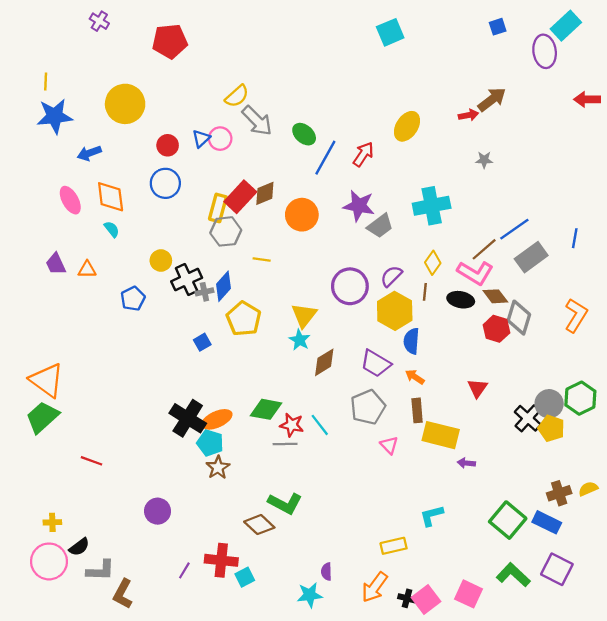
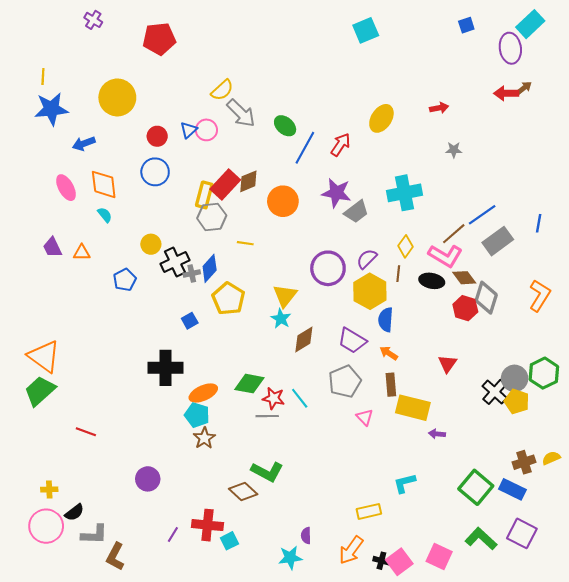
brown arrow: (492, 99) -> (524, 88), moved, size x0.6
red arrow: (587, 99) -> (506, 93), moved
black cross: (188, 418) -> (166, 368), moved, turned -32

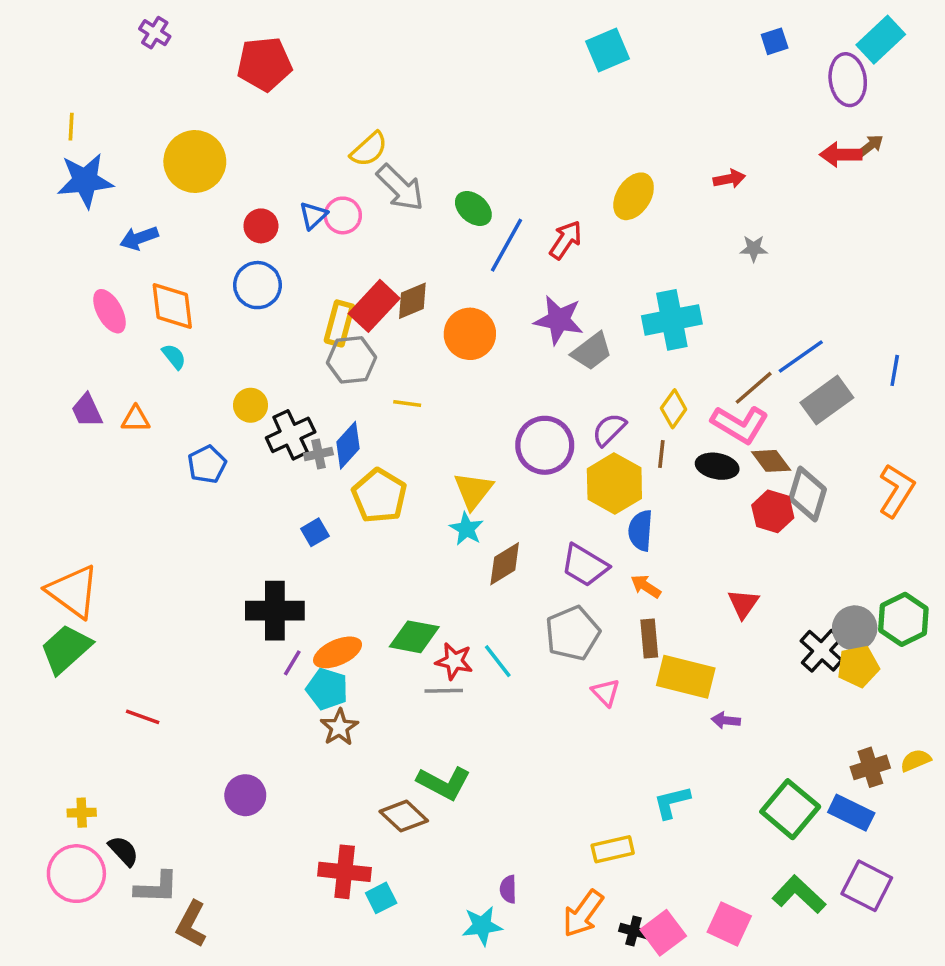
yellow pentagon: (517, 401) -> (858, 666), turned -30
black semicircle: (74, 512) -> (123, 851), turned -96
purple line: (173, 534) -> (292, 663), moved

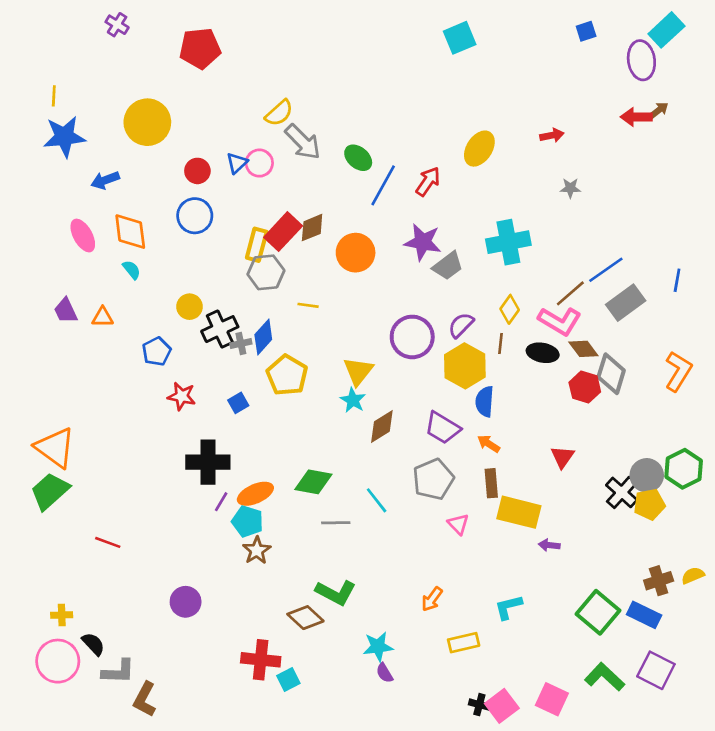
red star: (454, 661) -> (182, 396), moved
purple semicircle: (508, 889) -> (385, 673), turned -30
orange arrow: (583, 914) -> (432, 599), moved, size x0.7
cyan star: (482, 926) -> (378, 647), moved

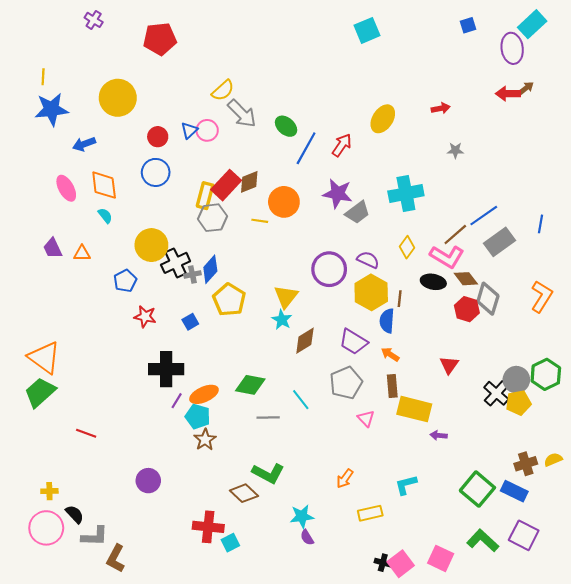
yellow line: (308, 305) -> (260, 221), moved
yellow circle: (190, 307) -> (151, 245), size x1.6
purple semicircle: (461, 325) -> (368, 260), turned 70
brown line: (500, 344) -> (400, 299), moved

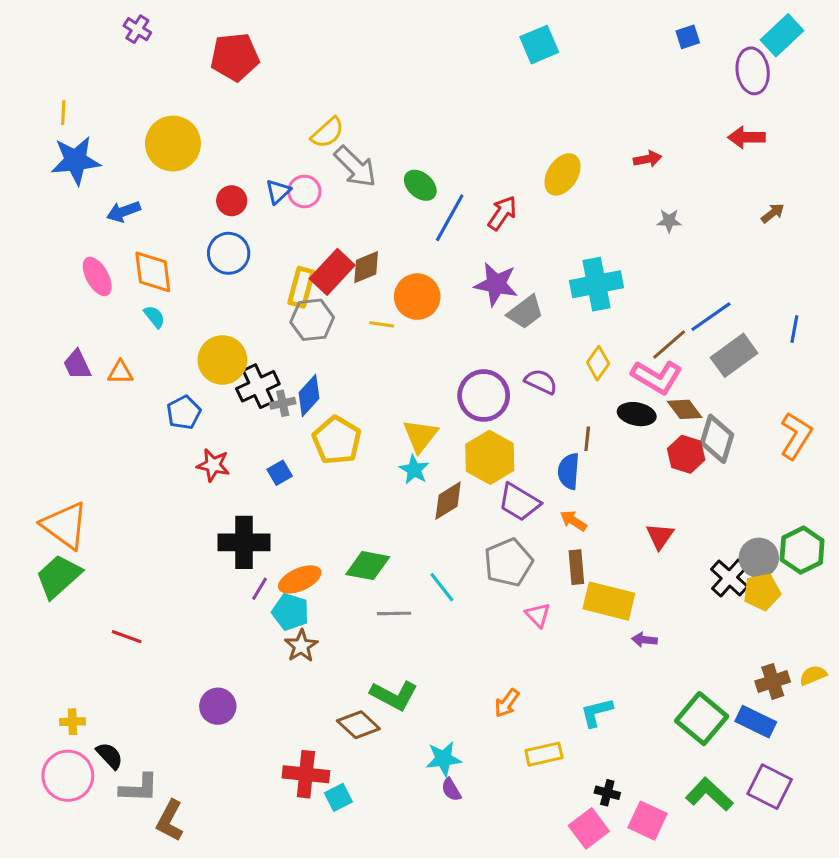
brown arrow: (526, 88) -> (773, 213), moved
yellow hexagon: (371, 292) -> (490, 457), moved
black cross: (383, 563) -> (607, 793), moved

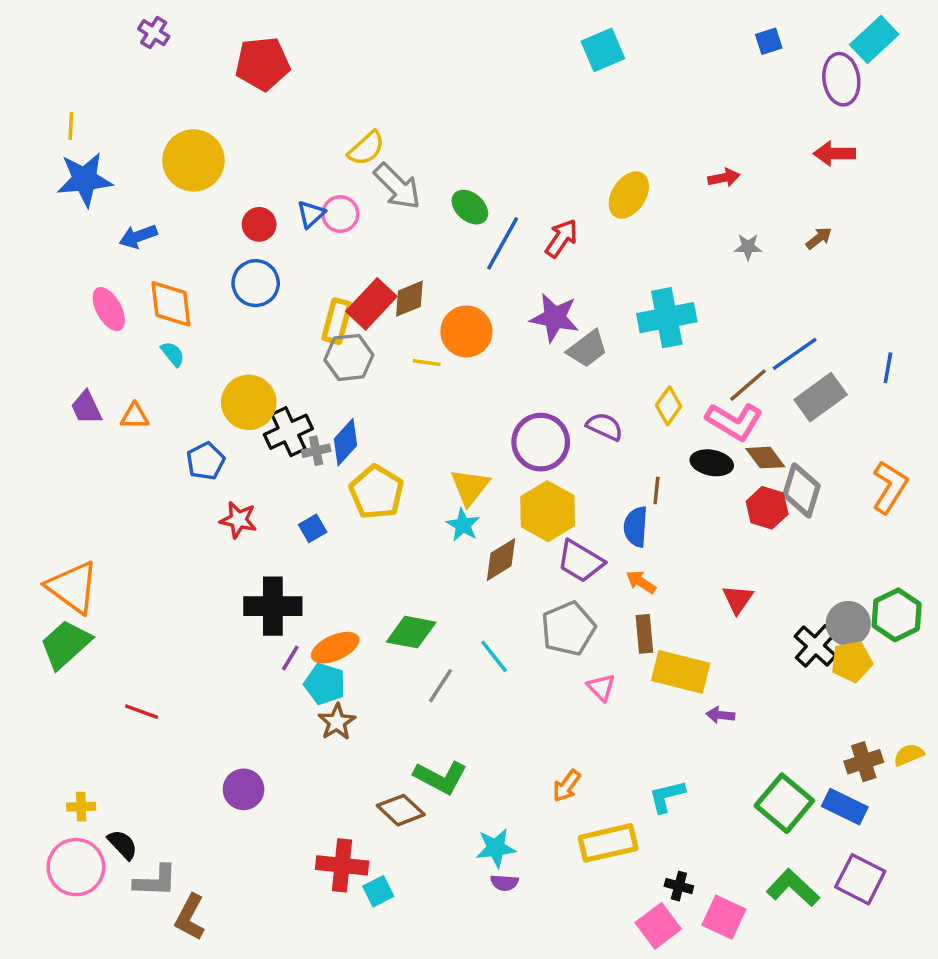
brown arrow: (773, 213) -> (819, 238), moved
gray line: (394, 613) -> (440, 686), turned -56
yellow rectangle: (544, 754) -> (608, 843), size x1.4
purple semicircle: (451, 790) -> (504, 883), turned -55

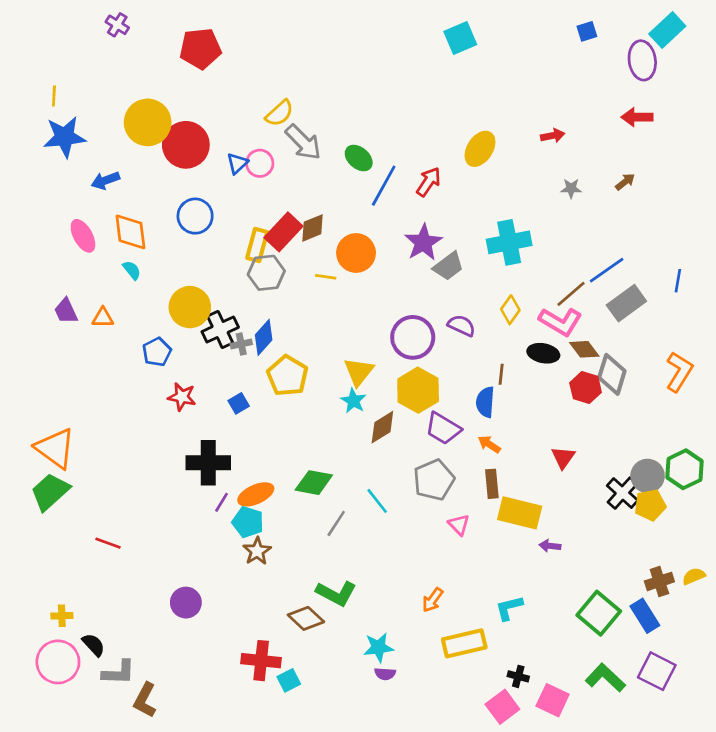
red circle: (259, 224) -> (186, 145), moved, size x1.8
purple star: (555, 318) -> (423, 242), turned 30
blue rectangle: (845, 807) -> (645, 616), turned 32

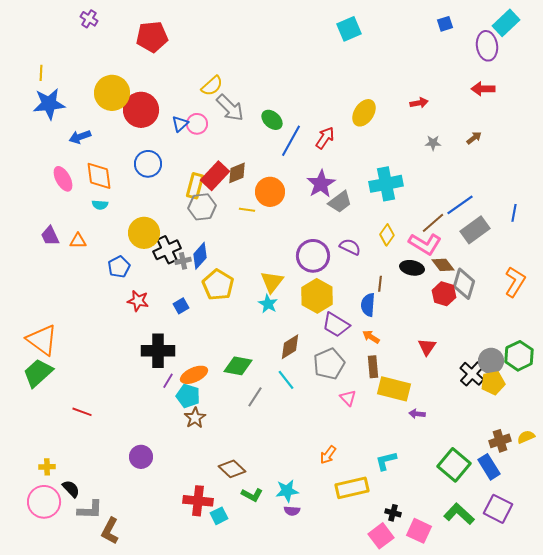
cyan semicircle: (132, 270) -> (100, 205), turned 133
brown diamond: (382, 427) -> (290, 347), moved
green L-shape: (336, 593) -> (252, 495), moved, size x0.7

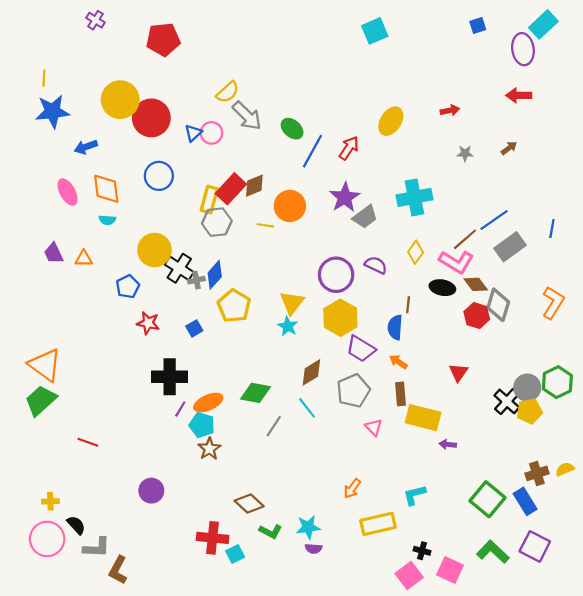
black cross: (167, 250) -> (179, 268), turned -32

